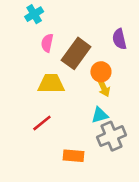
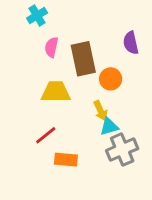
brown rectangle: (76, 53) -> (83, 59), turned -48
yellow arrow: (104, 88) -> (101, 111), moved
orange rectangle: (73, 156) -> (66, 160), moved

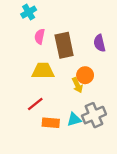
purple semicircle: (131, 43) -> (99, 43), moved
orange circle: (111, 79) -> (85, 75), moved
cyan triangle: (109, 127) -> (74, 120), moved

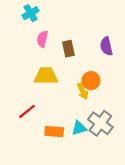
brown rectangle: (64, 45) -> (68, 49), size x0.6
red line: (35, 104) -> (27, 111), moved
gray cross: (94, 115) -> (100, 123), turned -30

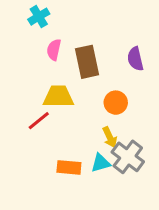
brown rectangle: (68, 49) -> (87, 62), size x1.5
yellow arrow: (83, 91) -> (110, 137), moved
red line: (27, 111) -> (39, 121), moved

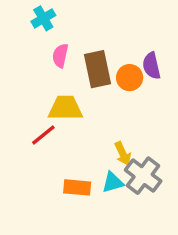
orange circle: (116, 103) -> (130, 78), moved

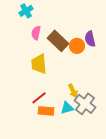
brown rectangle: (97, 69) -> (58, 41), turned -35
yellow trapezoid: (65, 108) -> (39, 64), turned -95
red line: (43, 135) -> (39, 98), moved

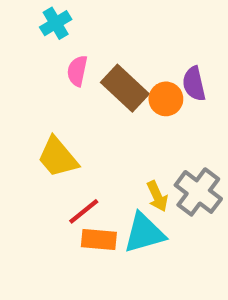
yellow trapezoid: (39, 64) -> (58, 157), moved, turned -35
gray cross: (85, 104) -> (198, 192), moved
cyan triangle: (67, 108) -> (144, 233), size x1.5

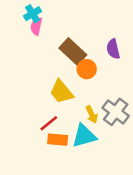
pink semicircle: (77, 71) -> (36, 26), moved
orange circle: (166, 99) -> (87, 69), moved
yellow trapezoid: (58, 157) -> (61, 92), moved

